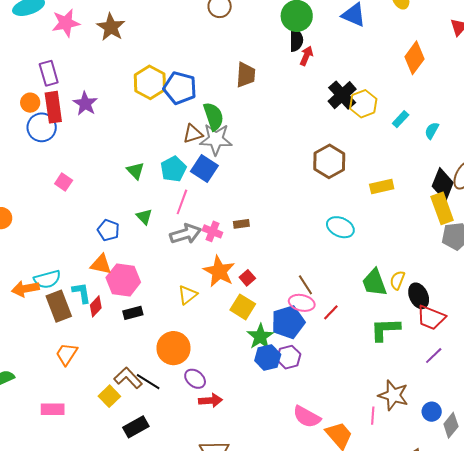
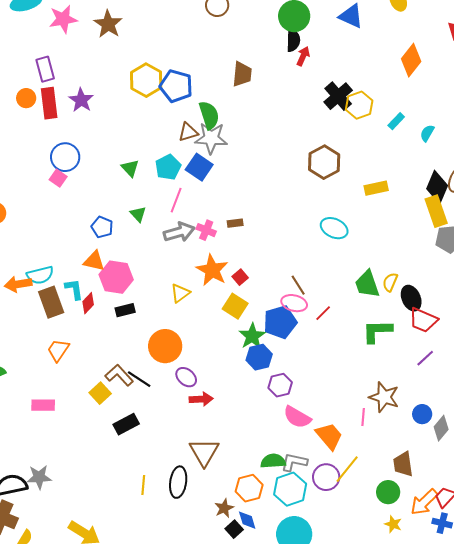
blue circle: (42, 127) -> (65, 157), moved
purple hexagon: (289, 357) -> (280, 385), moved

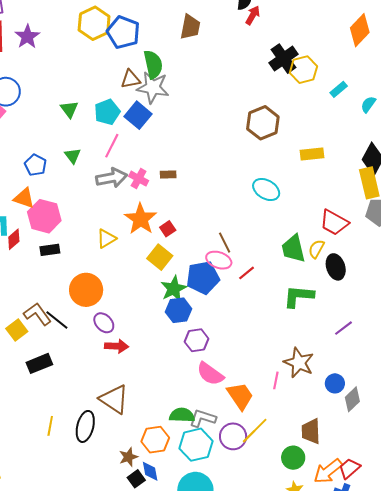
red trapezoid: (423, 320) -> (334, 223), moved
brown triangle: (204, 452) -> (114, 399), turned -32

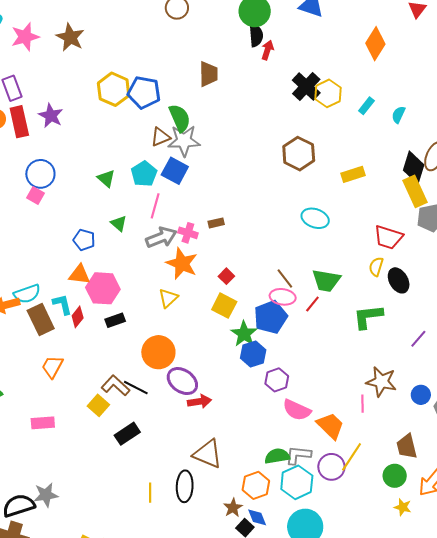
orange star: (141, 219) -> (182, 264), moved
green trapezoid: (293, 249) -> (326, 281), moved, turned -56
purple ellipse: (104, 323) -> (182, 381), size x1.4

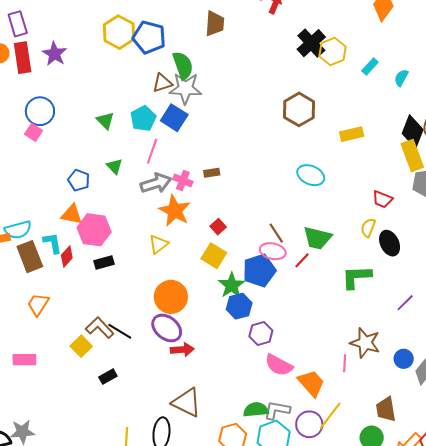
red trapezoid: (388, 237) -> (382, 199), size x0.7
orange circle: (158, 352) -> (171, 297), moved
black rectangle: (127, 434) -> (108, 377), size x0.7

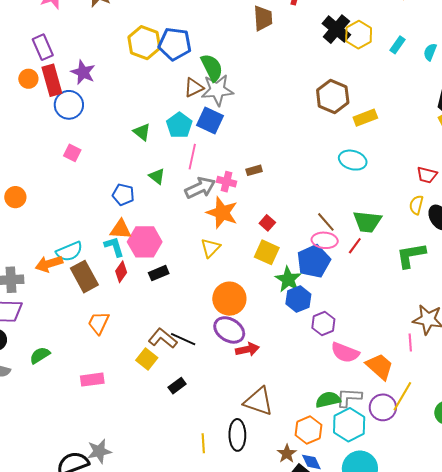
brown trapezoid: (215, 24) -> (263, 18), moved
blue circle: (40, 111) -> (69, 105), moved
yellow rectangle: (352, 134) -> (365, 118), moved
cyan L-shape: (52, 243) -> (114, 247), moved

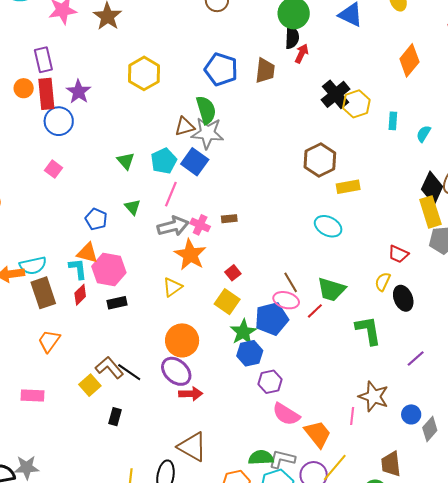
blue pentagon: (175, 44) -> (221, 69), moved
cyan rectangle: (398, 45) -> (393, 121), turned -42
green L-shape: (411, 255) -> (368, 330), turned 80
black rectangle: (177, 386) -> (115, 417), turned -48

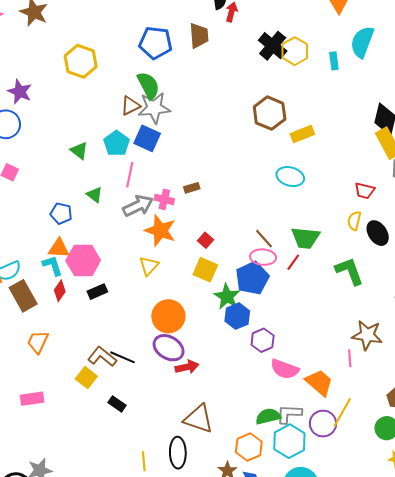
cyan semicircle: (424, 134) -> (362, 42), moved, size x1.8
black rectangle: (115, 417) -> (117, 404), turned -60

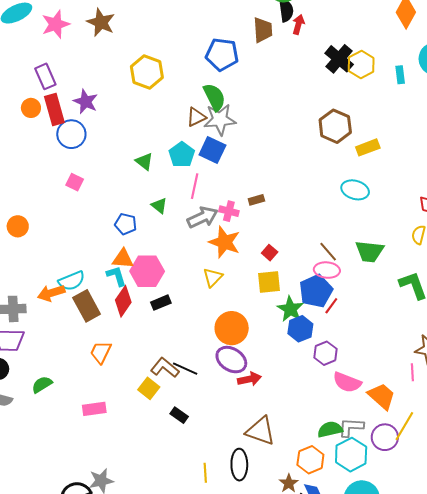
brown trapezoid: (199, 36) -> (263, 30), moved
red line: (293, 262) -> (331, 306), moved
yellow square: (205, 270) -> (269, 282), turned -30
red diamond: (60, 291) -> (123, 301), size x1.4

